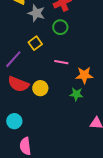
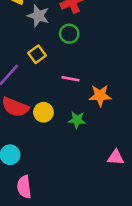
green star: (76, 94) -> (77, 120), moved

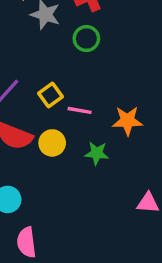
yellow square: (37, 54) -> (50, 95), moved
pink line: (70, 79) -> (80, 110), moved

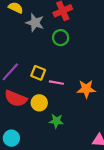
yellow square: (50, 95) -> (38, 73), turned -32
green star: (97, 153) -> (56, 121), moved

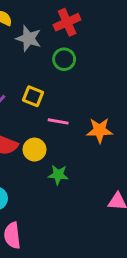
yellow square: (38, 73) -> (33, 96), moved

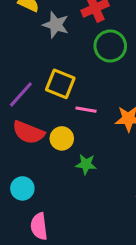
green circle: (64, 59) -> (110, 46), moved, size x1.4
yellow square: (33, 96) -> (60, 84), size x1.4

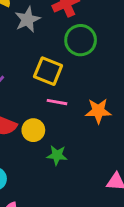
gray star: (56, 25) -> (27, 19), turned 30
yellow square: (60, 84) -> (48, 71), moved

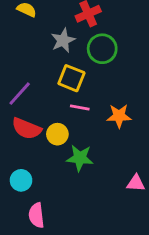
gray star: (27, 19) -> (63, 40), moved
green star: (57, 155) -> (80, 158), size x1.4

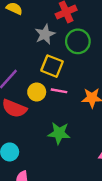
yellow circle: (57, 134) -> (37, 92), moved

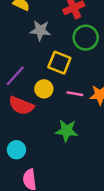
gray star: (45, 34) -> (40, 30), moved, turned 30
pink line: (59, 91) -> (75, 94), moved

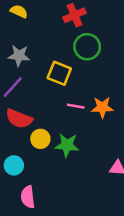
gray star: (40, 30) -> (19, 56), moved
yellow circle: (44, 89) -> (40, 139), moved

